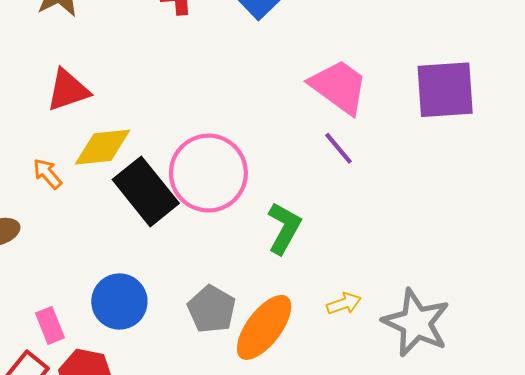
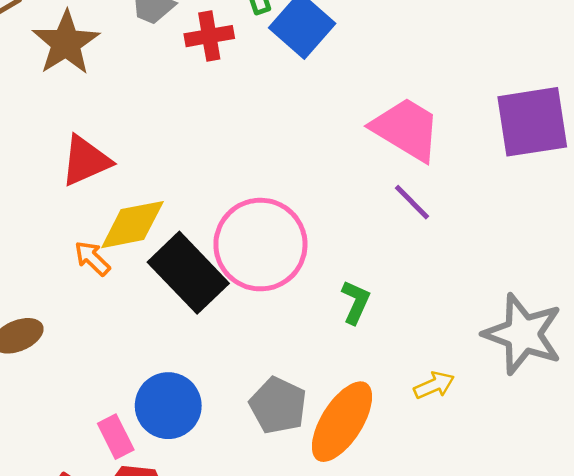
orange arrow: (47, 174) -> (92, 258), moved
green L-shape: (284, 228) -> (356, 302), size x0.7
gray star: (416, 323) -> (523, 334), moved
pink rectangle: (50, 325) -> (116, 437), moved

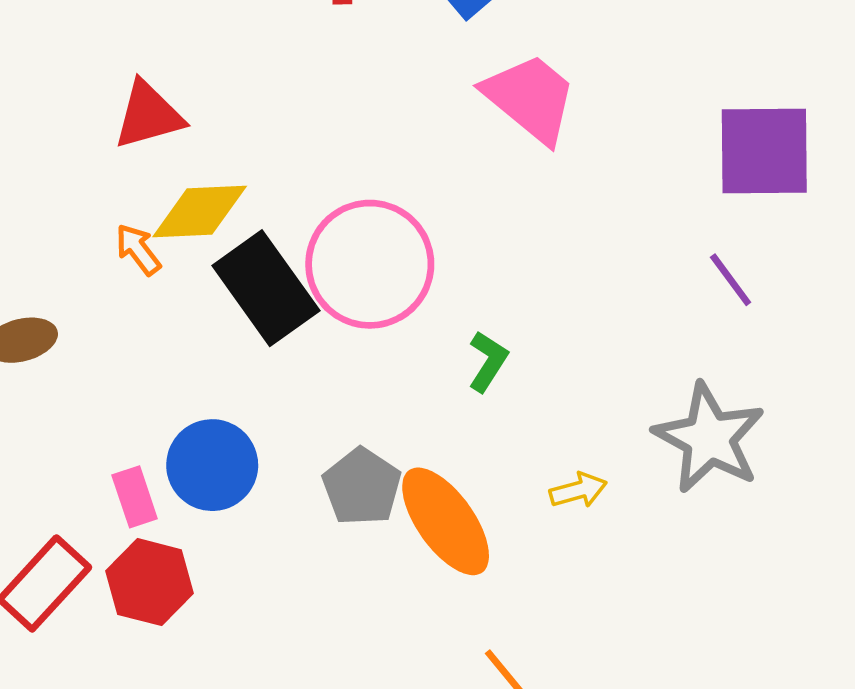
pink trapezoid: (406, 129) -> (530, 98), moved
purple line: (412, 202) -> (731, 280), moved
orange ellipse: (342, 422) -> (446, 521), turned -76

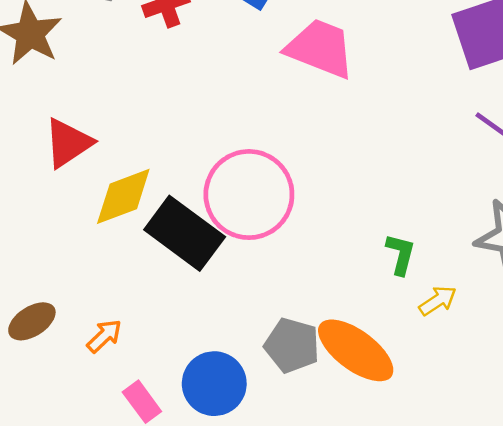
orange arrow: (138, 249) -> (104, 336), moved, turned 102
green L-shape: (488, 361) -> (401, 254), moved
blue circle: (212, 465) -> (214, 384), moved

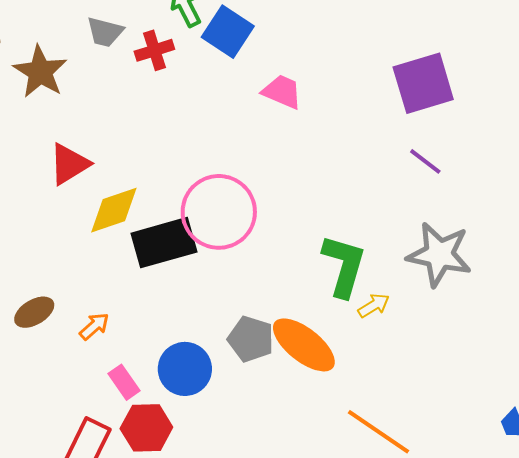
pink trapezoid: (320, 48) -> (282, 92), size x0.7
black rectangle: (185, 233) -> (164, 243), turned -54
green L-shape: (401, 254) -> (344, 266), size x1.8

